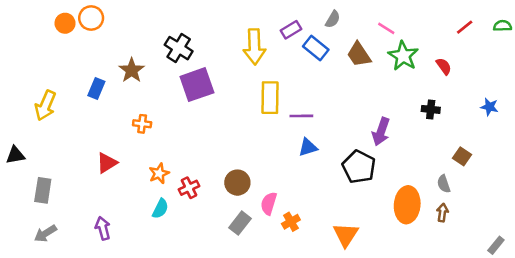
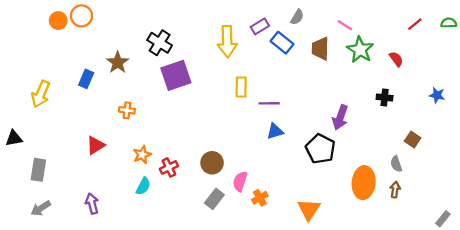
brown trapezoid: (359, 55) -> (320, 49), turned 35
yellow rectangle: (270, 98) -> (241, 87), size x0.7

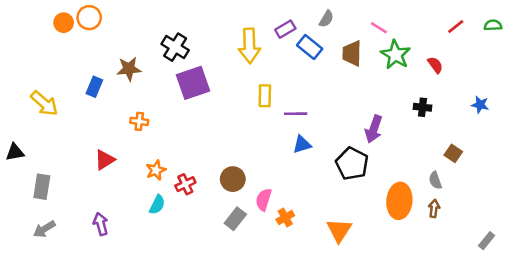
brown star: (118, 63) -> (129, 69), turned 30
yellow arrow: (41, 94) -> (44, 103), turned -72

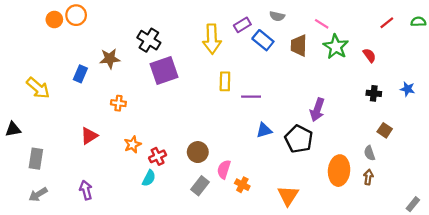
gray semicircle: (326, 19) -> (277, 16), turned 72
black cross: (422, 107) -> (374, 93), moved
blue triangle: (302, 144) -> (264, 130), moved
cyan semicircle: (157, 205) -> (149, 178), moved
orange cross: (285, 218) -> (242, 185), turned -32

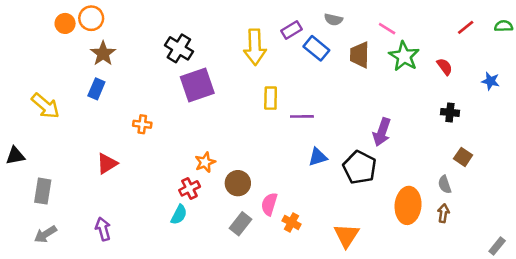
brown star: (110, 59) -> (103, 54), moved, turned -30
blue star: (407, 89) -> (490, 81), moved
orange star: (133, 144) -> (205, 162), moved

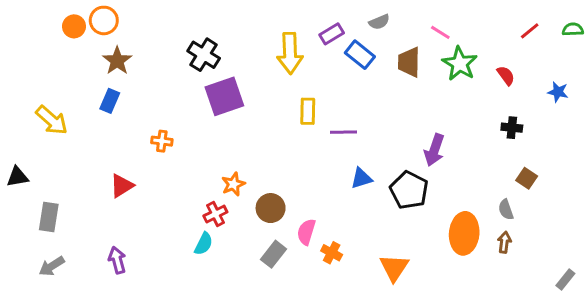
gray semicircle: (333, 20) -> (379, 22), turned -36

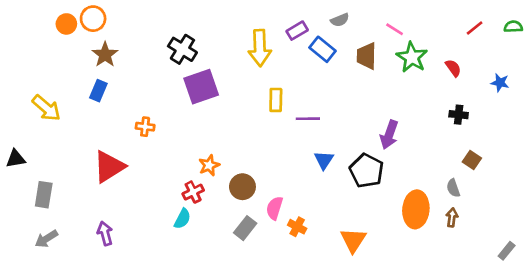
blue triangle: (361, 178) -> (324, 160), turned -40
red triangle: (122, 186) -> (109, 167), size x1.5

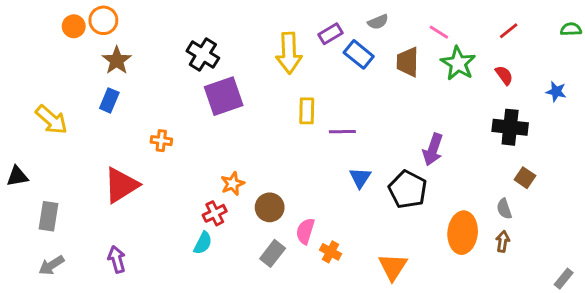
red line: (475, 28) -> (509, 31), moved
black cross: (459, 115) -> (510, 127), size x1.6

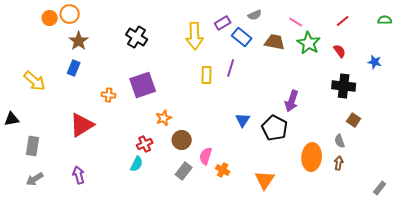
brown trapezoid: (408, 62) -> (275, 42), turned 100
purple square: (224, 96) -> (143, 85), moved
purple line: (342, 132) -> (231, 68), moved, turned -72
orange star: (233, 184) -> (164, 118), moved

